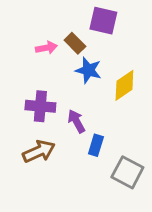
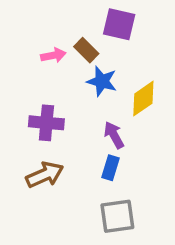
purple arrow: (76, 121) -> (114, 135), moved
gray square: (127, 172) -> (117, 216), moved, turned -36

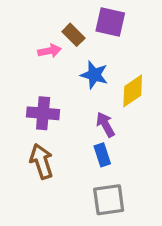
brown rectangle: (86, 50) -> (73, 35), moved
blue rectangle: (110, 168) -> (102, 155), turned -35
brown arrow: (45, 175) -> (41, 161), turned -84

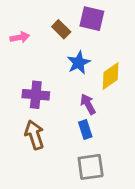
pink arrow: (49, 51) -> (20, 37), moved
blue star: (94, 75) -> (79, 63), turned 30

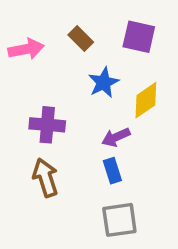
purple square: (92, 19) -> (139, 37), moved
pink arrow: (20, 37) -> (26, 49), size x1.4
purple arrow: (88, 104) -> (116, 137), turned -85

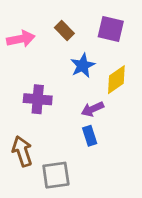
brown arrow: (45, 178) -> (22, 151), moved
gray square: (119, 220) -> (56, 175), moved

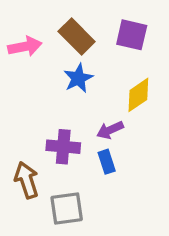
brown rectangle: (64, 30) -> (77, 36), size x1.5
blue star: (83, 66) -> (78, 78), moved
purple cross: (38, 99) -> (63, 147), moved

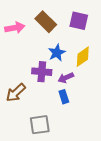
blue star: (78, 78) -> (57, 53), moved
purple cross: (63, 147) -> (42, 72), moved
brown arrow: (27, 180) -> (16, 93), moved, turned -115

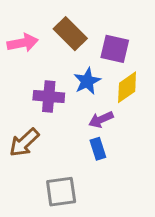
purple square: (79, 21) -> (115, 49), moved
purple cross: (42, 72) -> (49, 96), moved

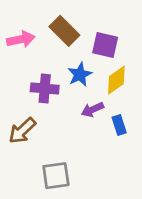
blue rectangle: (98, 149) -> (119, 125), moved

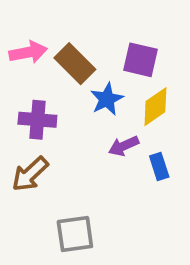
brown rectangle: (64, 31) -> (75, 64), moved
purple cross: (45, 89) -> (37, 120), moved

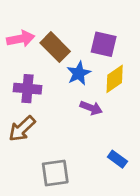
purple arrow: (124, 146) -> (91, 108), turned -135
blue rectangle: (159, 167) -> (117, 159), moved, turned -36

